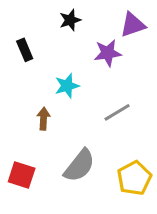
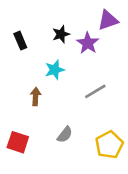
black star: (70, 20) -> (61, 34), moved
purple star: (108, 53) -> (88, 43), turned -30
gray semicircle: (79, 166) -> (65, 135), size x0.6

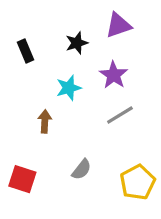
purple triangle: (108, 20) -> (118, 25), moved
purple star: (88, 43) -> (114, 75), moved

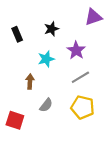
purple triangle: (118, 25) -> (93, 17), moved
gray semicircle: (82, 169) -> (46, 105), moved
yellow pentagon: (138, 182) -> (83, 107), moved, turned -30

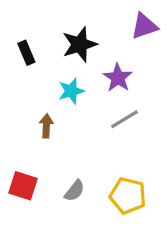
black star: (51, 29) -> (80, 44), size x1.5
gray semicircle: (46, 105) -> (75, 191), moved
yellow pentagon: (83, 107) -> (128, 196), moved

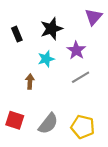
purple triangle: (144, 26) -> (93, 17), turned -30
gray semicircle: (75, 191) -> (48, 124), size x1.5

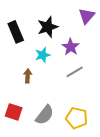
black rectangle: (17, 34) -> (16, 32), size x1.5

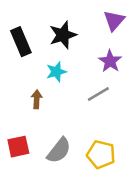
purple star: (71, 47) -> (110, 61), moved
red square: (14, 112) -> (18, 147), turned -30

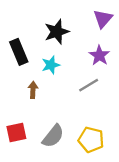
black rectangle: (21, 42) -> (19, 52), moved

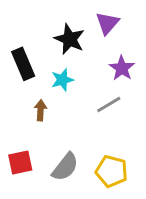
purple triangle: (103, 19) -> (107, 23), moved
black star: (57, 32) -> (70, 39), turned -30

